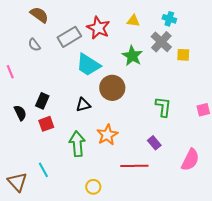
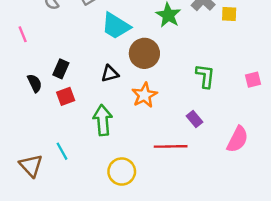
orange star: (107, 135) -> (144, 95), moved
yellow circle: (93, 187) -> (122, 172), size x1.5

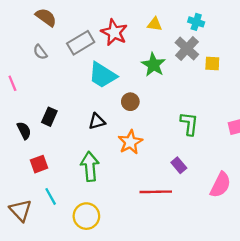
brown circle: (144, 53) -> (130, 102), size x0.6
red square: (66, 96) -> (39, 164), moved
yellow circle: (122, 172) -> (86, 216), moved

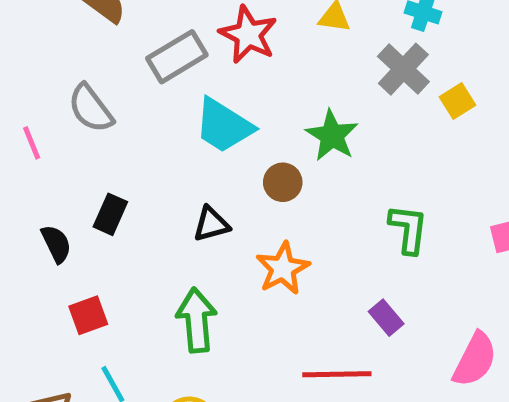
gray semicircle: (40, 52) -> (91, 108), moved, size x1.5
yellow square: (212, 64) -> (458, 101), turned -35
green star: (153, 65) -> (332, 135), moved

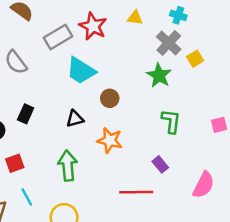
green star: (332, 135) -> (159, 75), moved
orange star: (283, 268) -> (110, 140), turned -30

